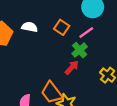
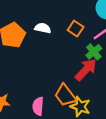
red arrow: (72, 67) -> (86, 70), size x1.5

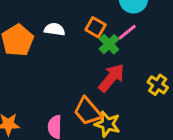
green cross: (94, 52) -> (109, 44), moved

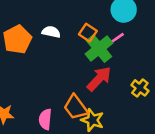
green cross: (109, 44) -> (99, 49), size x1.5

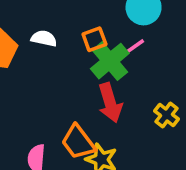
orange square: (88, 33) -> (94, 39), turned 36
red arrow: (99, 79) -> (110, 103), turned 120

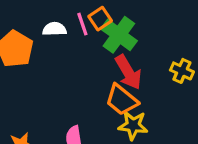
pink line: (133, 48) -> (82, 24), moved, turned -60
orange trapezoid: (78, 142) -> (122, 100), moved

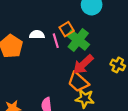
pink line: (82, 24) -> (56, 41), moved
red arrow: (128, 72) -> (83, 64), turned 75

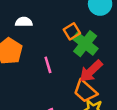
white semicircle: (37, 35) -> (24, 22), moved
pink line: (56, 41) -> (48, 65), moved

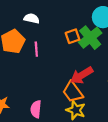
green cross: (85, 44) -> (90, 38), moved
pink line: (48, 65) -> (36, 49), moved

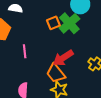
pink line: (36, 49) -> (25, 51), moved

